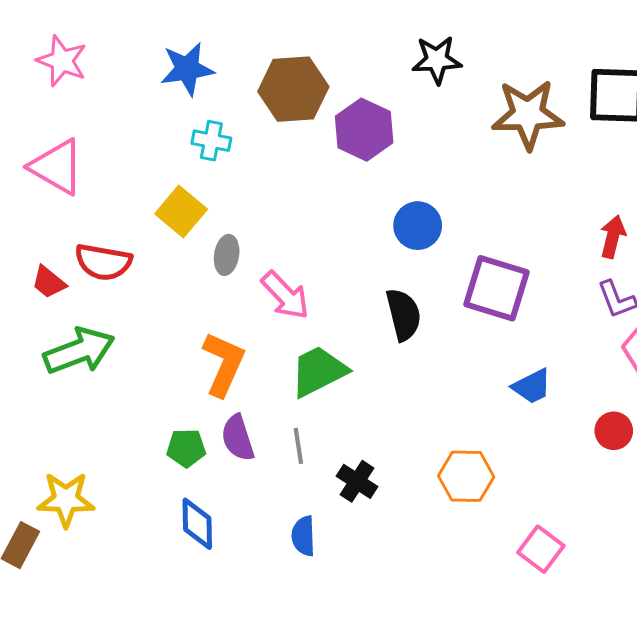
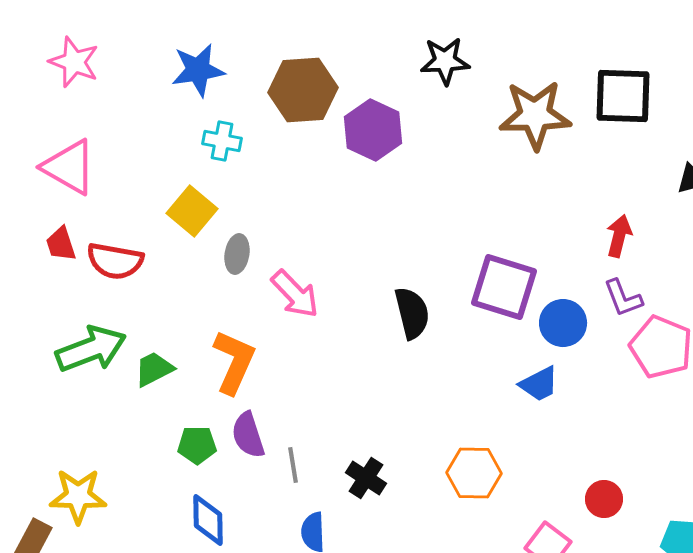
blue circle: (418, 226) -> (563, 323), moved
red trapezoid: (49, 282) -> (61, 244), moved, turned 33
green trapezoid: (319, 371) -> (154, 369), moved, size x0.7
red circle: (614, 431) -> (604, 499), moved
gray line: (298, 446) -> (293, 465), moved

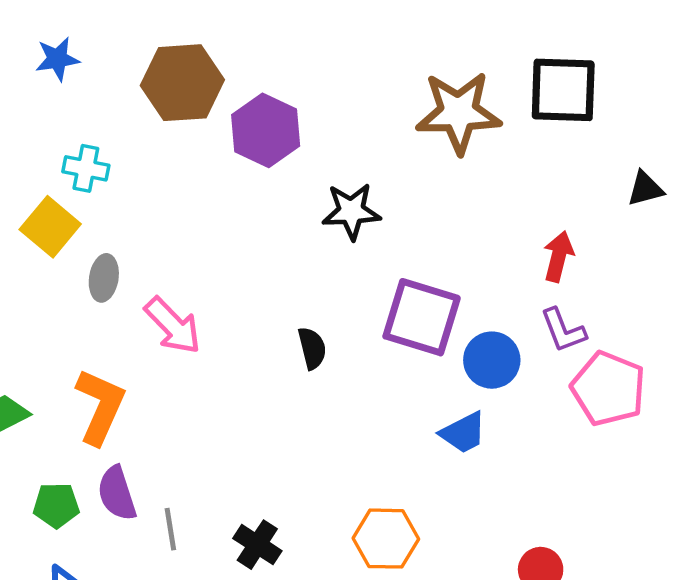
black star: (445, 61) -> (351, 211), moved
blue star: (198, 70) -> (57, 59), size x0.7
cyan cross: (222, 141) -> (86, 168), moved
black semicircle: (412, 313) -> (312, 348), size x0.7

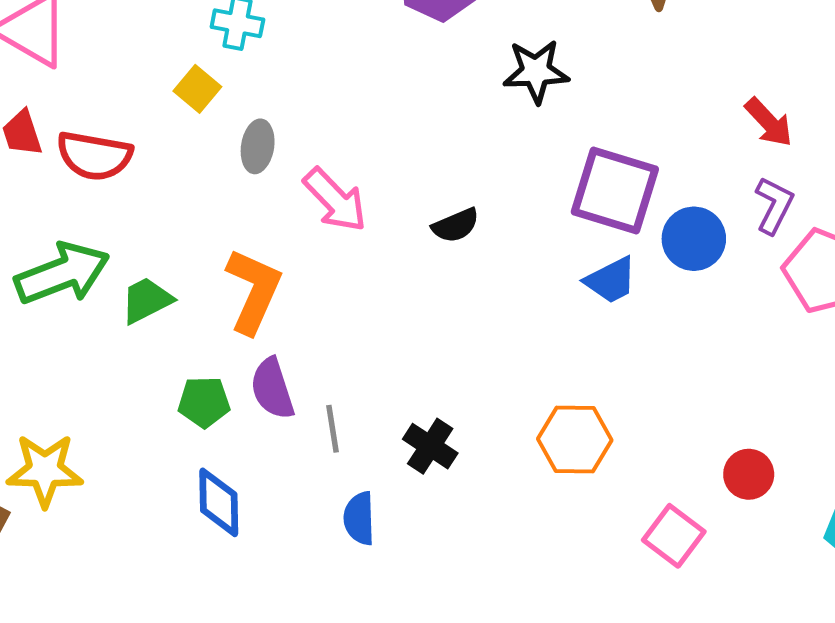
yellow square: (50, 227) -> (197, 89), size x0.7
red arrow: (558, 257) -> (769, 122), turned 123
purple L-shape: (563, 330) -> (774, 205), turned -132
black semicircle: (312, 348) -> (456, 225), moved, turned 81
blue trapezoid: (463, 433) -> (611, 280), moved

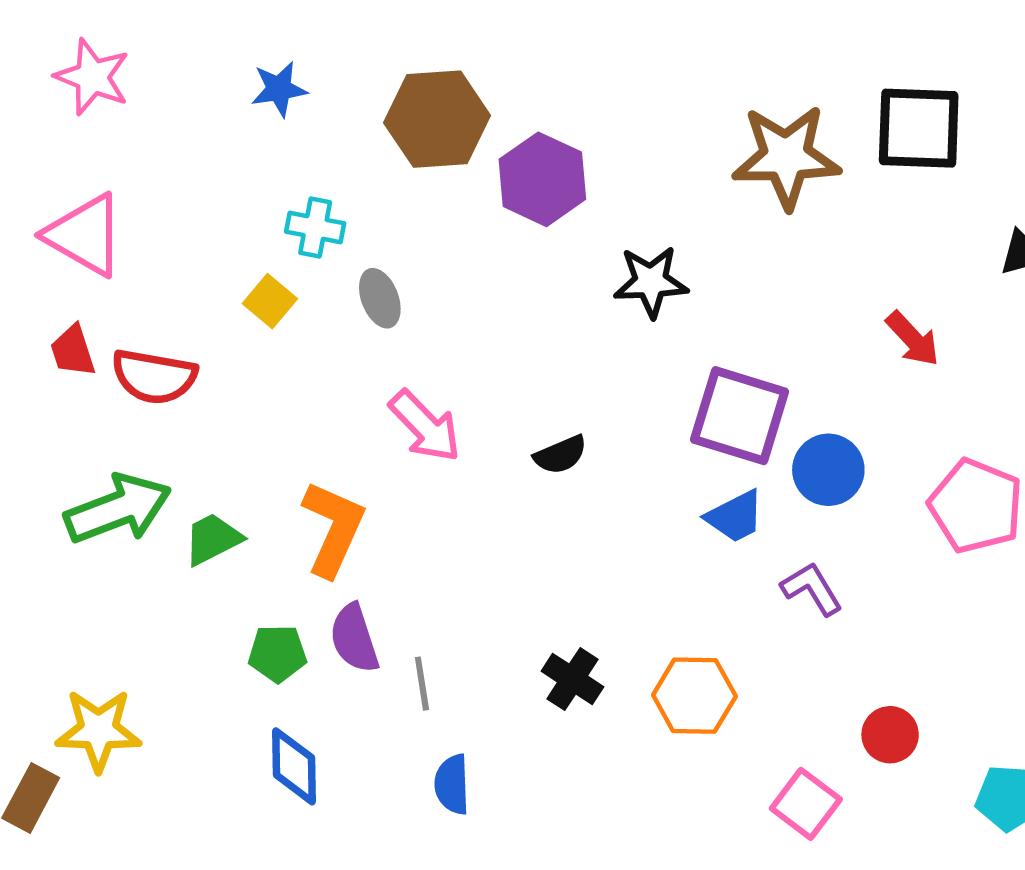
gray ellipse: (258, 146) -> (380, 298), moved, turned -30
purple L-shape: (774, 205) -> (812, 589), moved, turned -58
black cross: (430, 446) -> (572, 679), moved

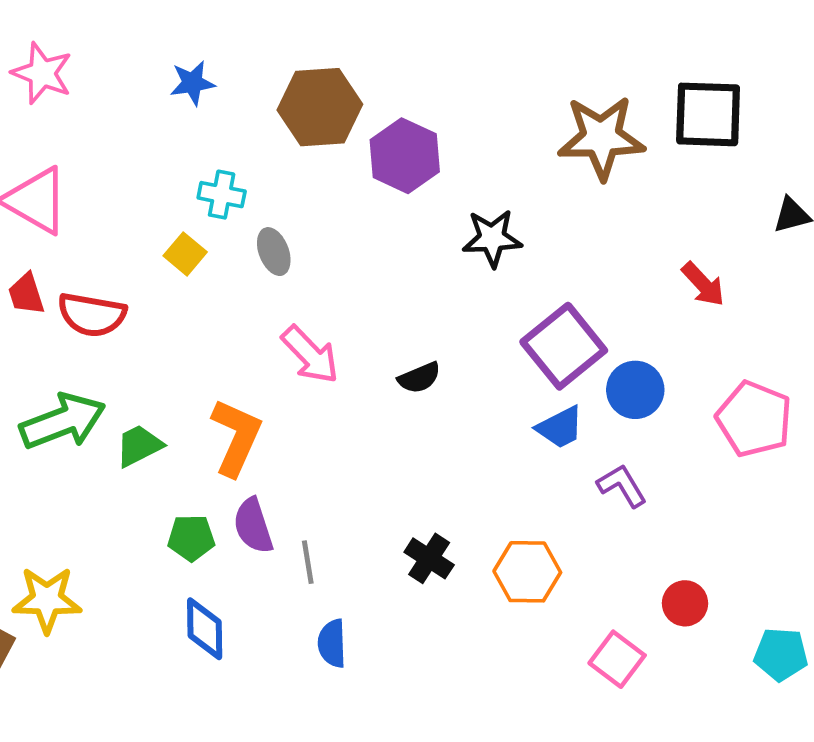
purple square: (740, 416) -> (564, 346), turned 34

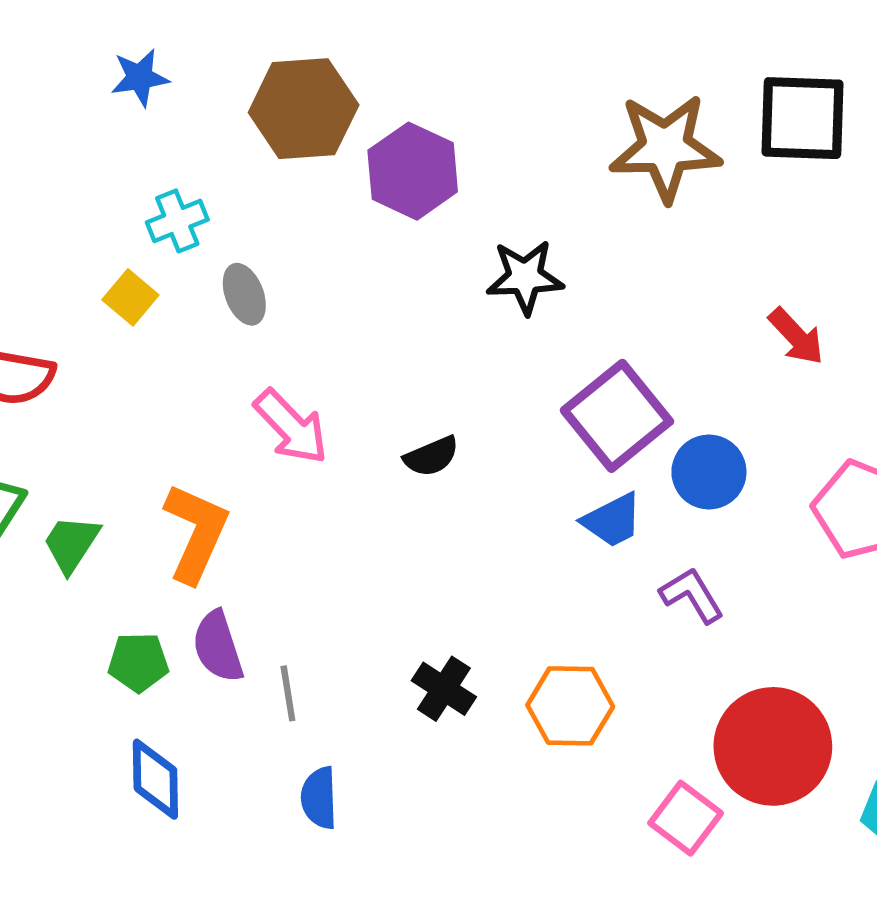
cyan cross: (222, 195) -> (177, 221), turned -33
green trapezoid: (139, 446) -> (71, 544), turned -30
red circle: (685, 603) -> (773, 746), size x2.0

